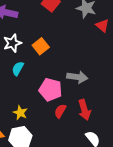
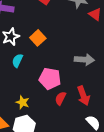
gray arrow: (77, 77) -> (84, 60), moved

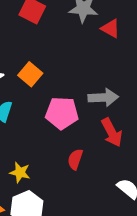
pink pentagon: (50, 79) -> (62, 113), moved
red arrow: (83, 96) -> (112, 132), moved

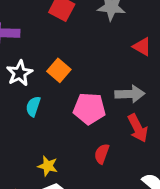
red triangle: (111, 28) -> (142, 47), moved

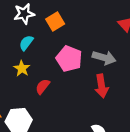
red semicircle: (102, 154) -> (43, 87), moved
yellow star: (48, 166) -> (22, 68), moved

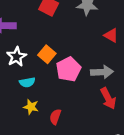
cyan semicircle: (26, 43) -> (27, 82), turned -119
pink pentagon: (69, 59) -> (68, 69), moved, turned -30

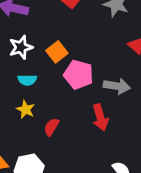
pink pentagon: (68, 69) -> (79, 75), turned 30
red arrow: (108, 98) -> (100, 117), moved

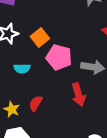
cyan semicircle: (27, 80) -> (22, 69), moved
yellow star: (26, 109) -> (12, 109), moved

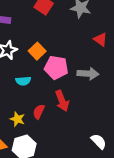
red arrow: (78, 95) -> (62, 101), moved

